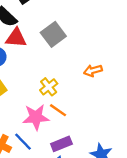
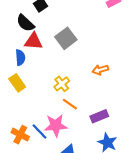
pink star: (36, 117) -> (56, 125), moved
purple rectangle: (61, 144) -> (99, 116), moved

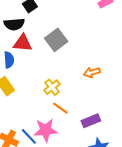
black semicircle: (25, 23) -> (14, 24), turned -48

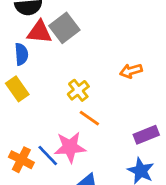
gray square: (56, 40) -> (64, 28), moved
purple rectangle: (91, 121) -> (146, 135), moved

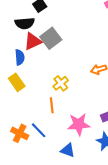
red triangle: (39, 32) -> (33, 41), turned -30
orange line: (89, 118) -> (52, 105), moved, turned 49
pink star: (70, 147) -> (79, 124), moved

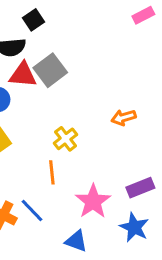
red triangle: (33, 41) -> (23, 75), turned 30
pink star: (79, 124) -> (93, 201), turned -30

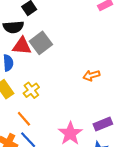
yellow cross: (66, 139) -> (31, 90), moved
orange line: (52, 172) -> (24, 119), moved, turned -35

